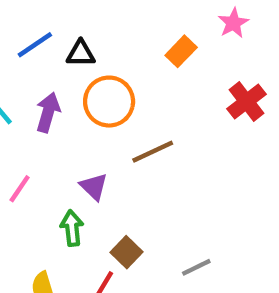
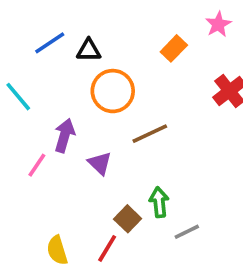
purple arrow: (48, 112) -> (65, 135), moved
green arrow: (72, 228) -> (159, 202), moved

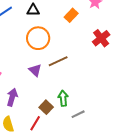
black triangle: (89, 50) -> (33, 10), moved
purple arrow: (65, 135) -> (12, 97), moved
purple triangle: (100, 163) -> (35, 70), moved

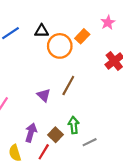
orange circle: (38, 38) -> (60, 46), moved
brown line: (58, 61) -> (68, 86), turned -36
purple arrow: (12, 97) -> (31, 133), moved

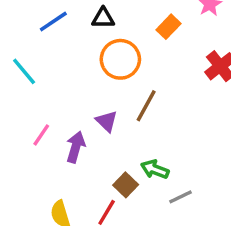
orange circle: (60, 46) -> (120, 59), moved
green arrow: (74, 125) -> (155, 169), turned -63
purple arrow: (31, 133) -> (76, 147), moved

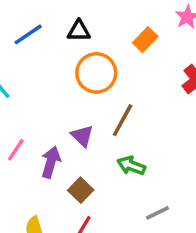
green arrow: (155, 169) -> (131, 166), moved
brown square: (126, 185) -> (81, 190), moved

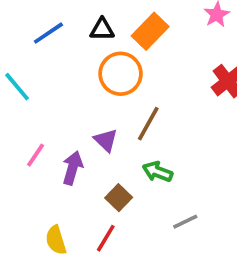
orange rectangle: (145, 40) -> (150, 31), moved, size x1.4
brown square: (81, 190) -> (119, 198), moved

